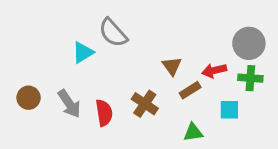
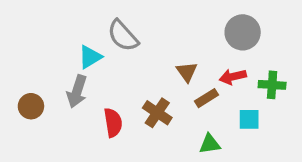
gray circle: (249, 43) -> (243, 32), moved
gray arrow: (69, 104) -> (77, 91), moved, turned 52

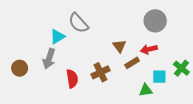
green cross: (272, 85) -> (181, 68), moved, turned 35
brown cross: (157, 113) -> (101, 72), turned 30
green triangle: (210, 144) -> (146, 90), moved

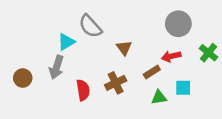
brown triangle: (119, 46) -> (124, 48), moved
green cross: (181, 68) -> (208, 53), moved
green triangle: (146, 90) -> (159, 97), moved

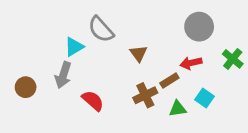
brown cross: (116, 83) -> (145, 95), moved
cyan square: (183, 88) -> (204, 98), turned 35
red semicircle: (83, 90) -> (93, 101), turned -40

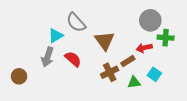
brown triangle: (139, 54) -> (105, 41), size x1.5
green cross: (233, 59) -> (166, 38), moved, turned -35
brown circle: (26, 87) -> (19, 76), moved
red semicircle: (93, 101) -> (73, 59), moved

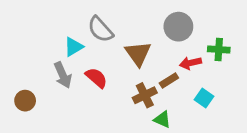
gray circle: (150, 20) -> (178, 27), moved
gray arrow: (48, 57) -> (63, 75), turned -42
green triangle: (134, 82) -> (162, 119), moved, turned 32

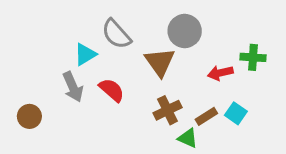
gray circle: (178, 27) -> (185, 31), moved
brown rectangle: (169, 80) -> (206, 116), moved

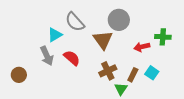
brown rectangle: (206, 116) -> (133, 75), turned -32
green triangle: (188, 138) -> (121, 89), turned 40

